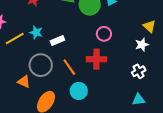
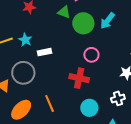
orange line: (69, 67) -> (50, 103), moved
cyan circle: (79, 91) -> (89, 108), moved

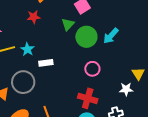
green triangle: (64, 12) -> (68, 24), turned 48
red cross: (79, 78) -> (88, 98), moved

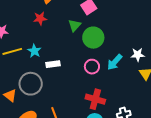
cyan arrow: (111, 36) -> (115, 62), moved
pink circle: (92, 69) -> (92, 67), moved
white star: (126, 89) -> (138, 55), moved

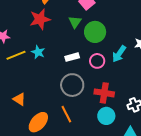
red star: (40, 18) -> (40, 19), size x1.5
white rectangle: (53, 64) -> (72, 57), moved
gray circle: (31, 84) -> (72, 85), moved

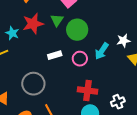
red star: (40, 19) -> (33, 24), moved
cyan star: (38, 52) -> (12, 33), moved
gray circle: (72, 85) -> (33, 84), moved

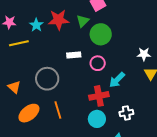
cyan arrow: (102, 51) -> (117, 80), moved
red cross: (88, 90) -> (99, 96), turned -30

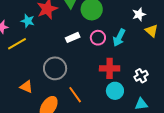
cyan arrow: (117, 80) -> (119, 38), moved
red cross: (99, 96) -> (110, 68), turned 30

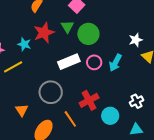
white rectangle: (73, 37) -> (69, 62), size x1.5
red cross: (110, 68) -> (89, 100), moved, turned -30
orange triangle: (26, 87) -> (22, 110), turned 32

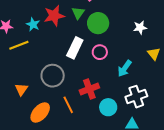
white star: (136, 40) -> (140, 28), moved
white rectangle: (69, 62) -> (75, 48), turned -50
cyan arrow: (115, 63) -> (125, 68), moved
white cross: (137, 101) -> (136, 97), size x1.5

